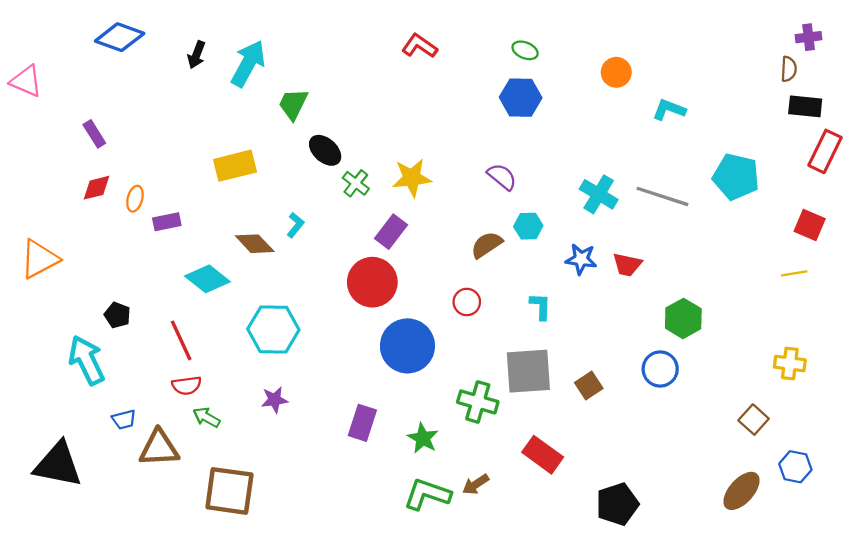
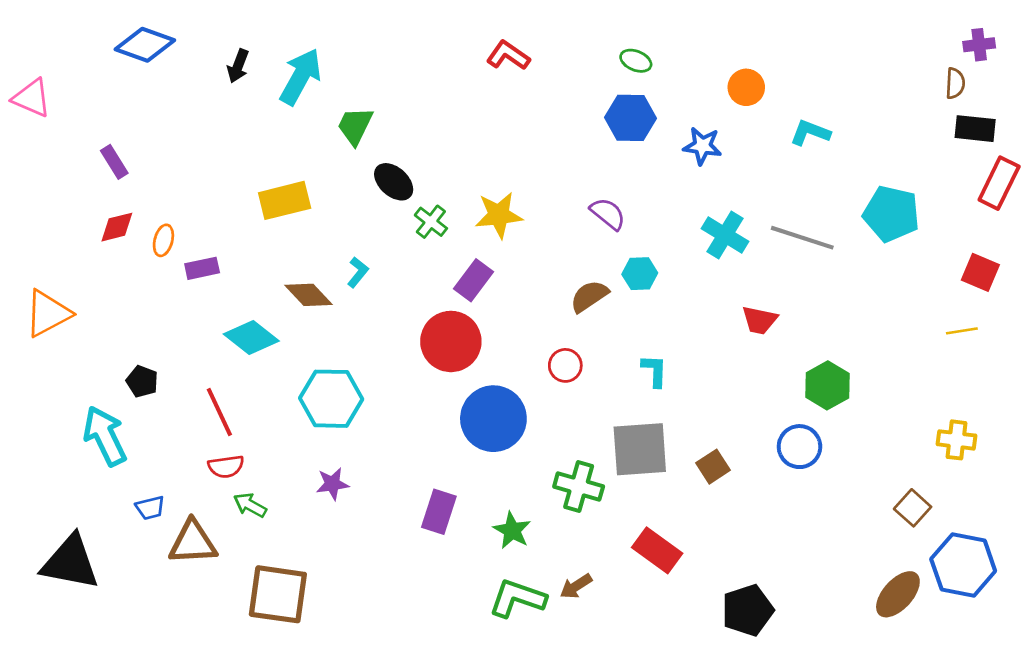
blue star: (581, 259) -> (702, 146), moved
blue hexagon: (795, 467) -> (963, 565), size x1.6

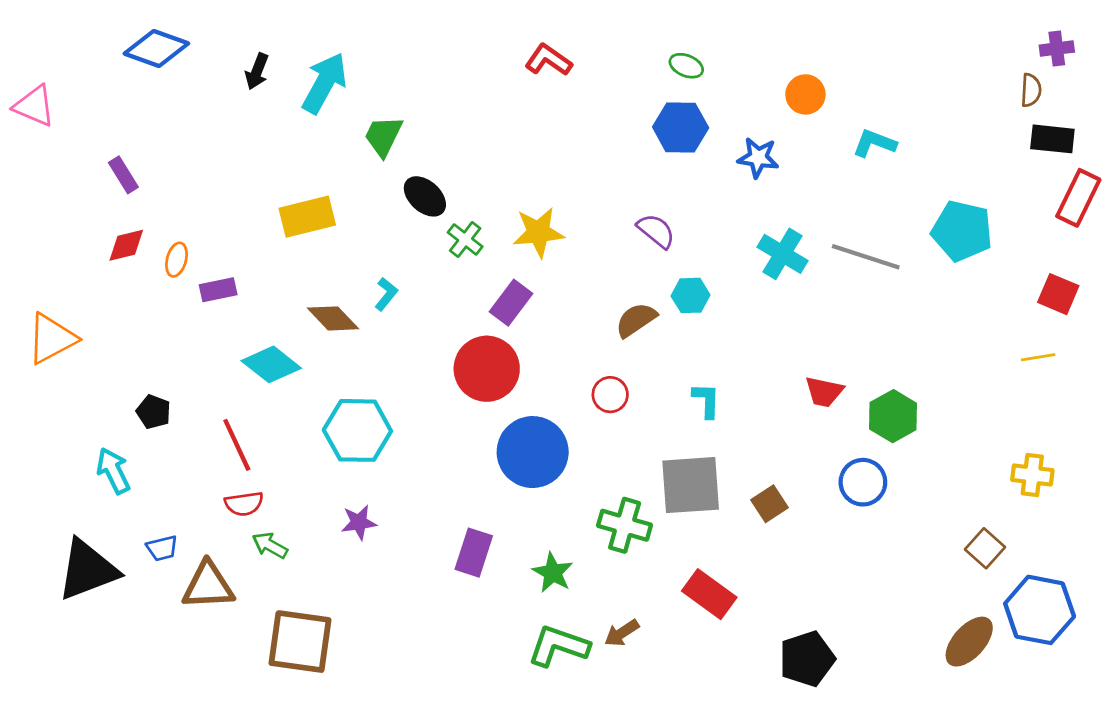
red trapezoid: (760, 320) -> (824, 392), moved
cyan arrow: (105, 436) -> (113, 471), size x0.7
black triangle: (70, 562) -> (87, 570), moved, turned -32

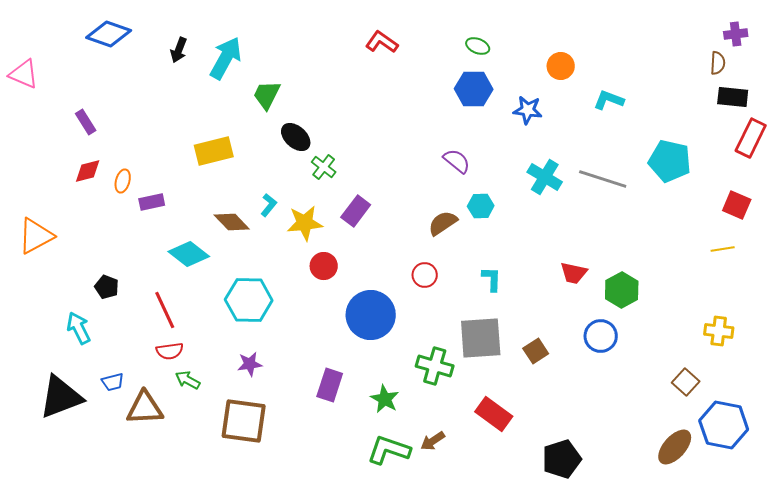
yellow star: (538, 232) -> (305, 223), moved
red circle: (487, 369) -> (324, 266), moved, size x0.6
brown square: (300, 642) -> (244, 421), moved

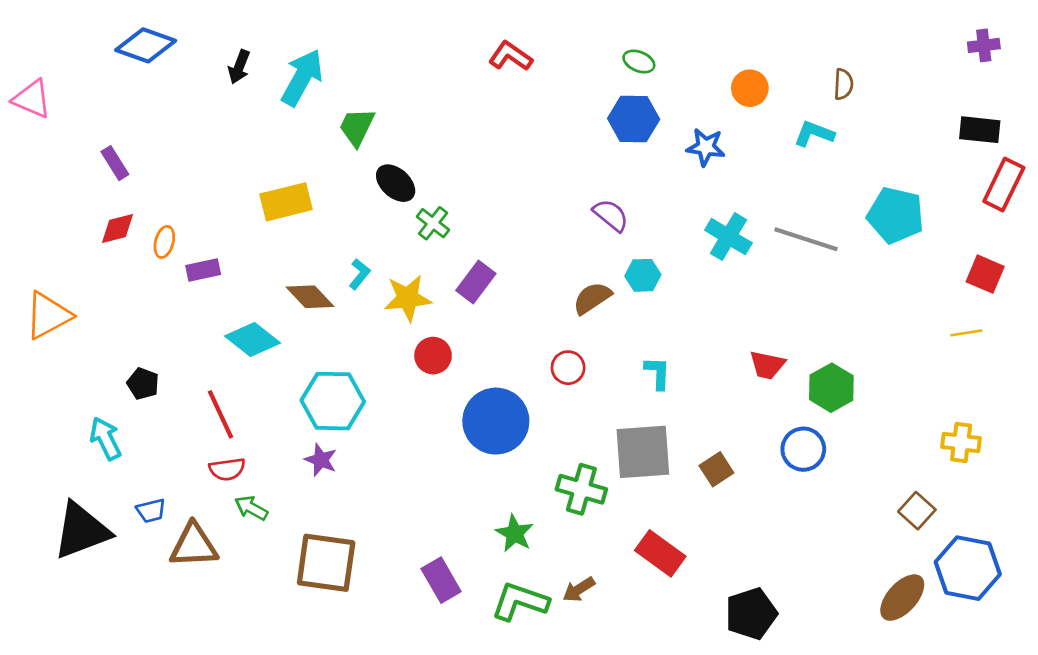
brown semicircle: (718, 63) -> (843, 84), moved
purple star: (250, 364) -> (321, 460), moved, turned 30
purple rectangle: (330, 385) -> (441, 580), moved, turned -48

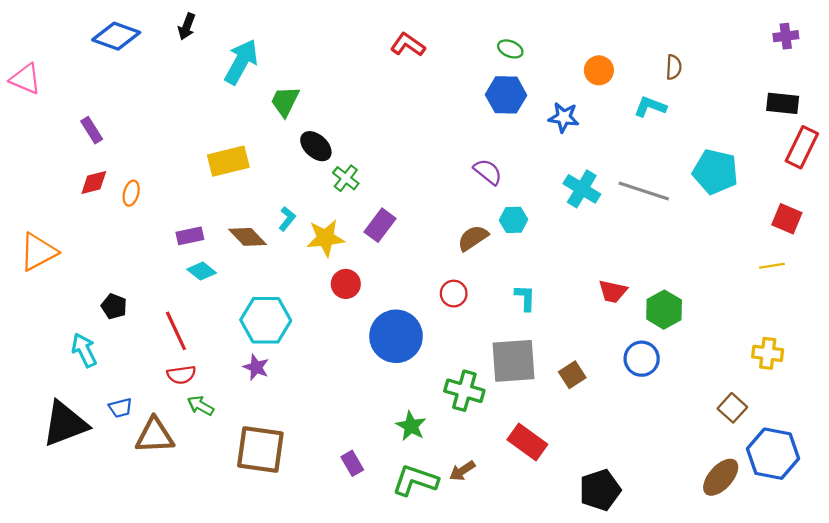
black arrow: (239, 67) -> (187, 27), moved
purple rectangle: (203, 270) -> (190, 236), moved
cyan diamond: (253, 340) -> (202, 271), size x0.7
purple rectangle: (441, 580) -> (352, 463), size x0.7

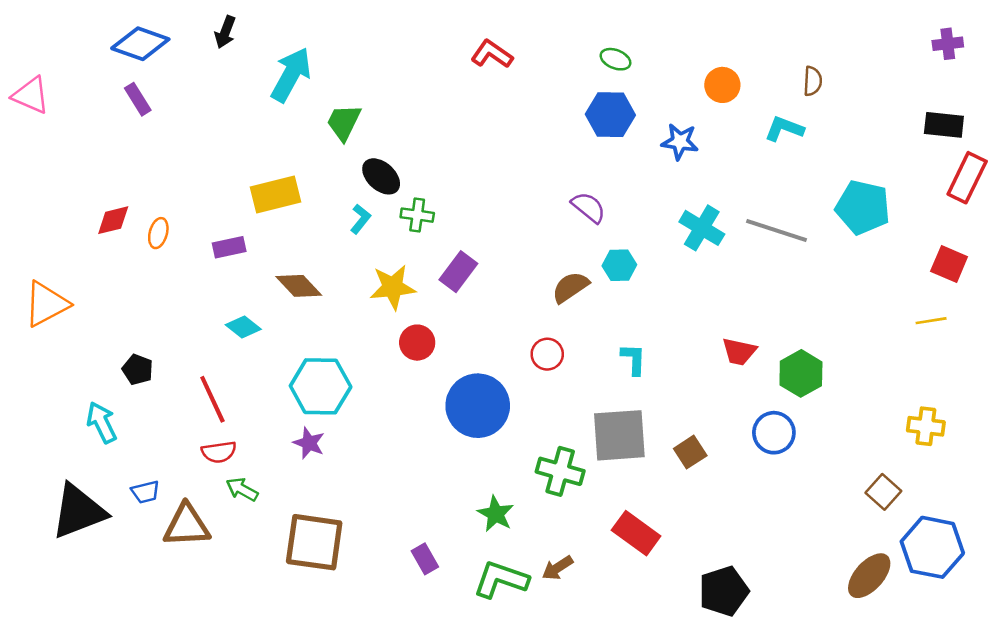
purple rectangle: (92, 130) -> (138, 99), moved
green cross: (346, 178) -> (417, 215), turned -30
cyan L-shape: (287, 219) -> (360, 219), moved
purple rectangle: (190, 236) -> (229, 247), moved

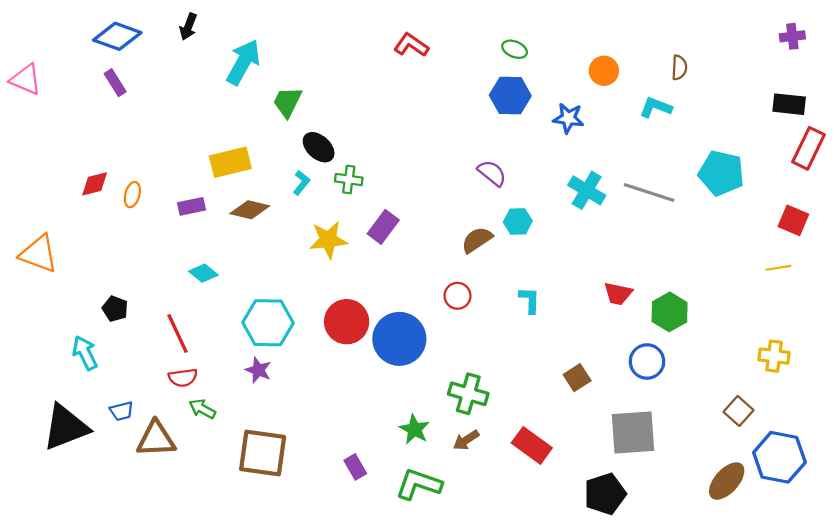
brown diamond: (299, 286) -> (250, 210), moved, turned -33
orange triangle: (46, 304) -> (39, 254), turned 48
red circle: (417, 343) -> (347, 322), moved, size x1.5
gray square: (619, 435) -> (633, 433), moved
brown arrow: (558, 568) -> (466, 440), moved

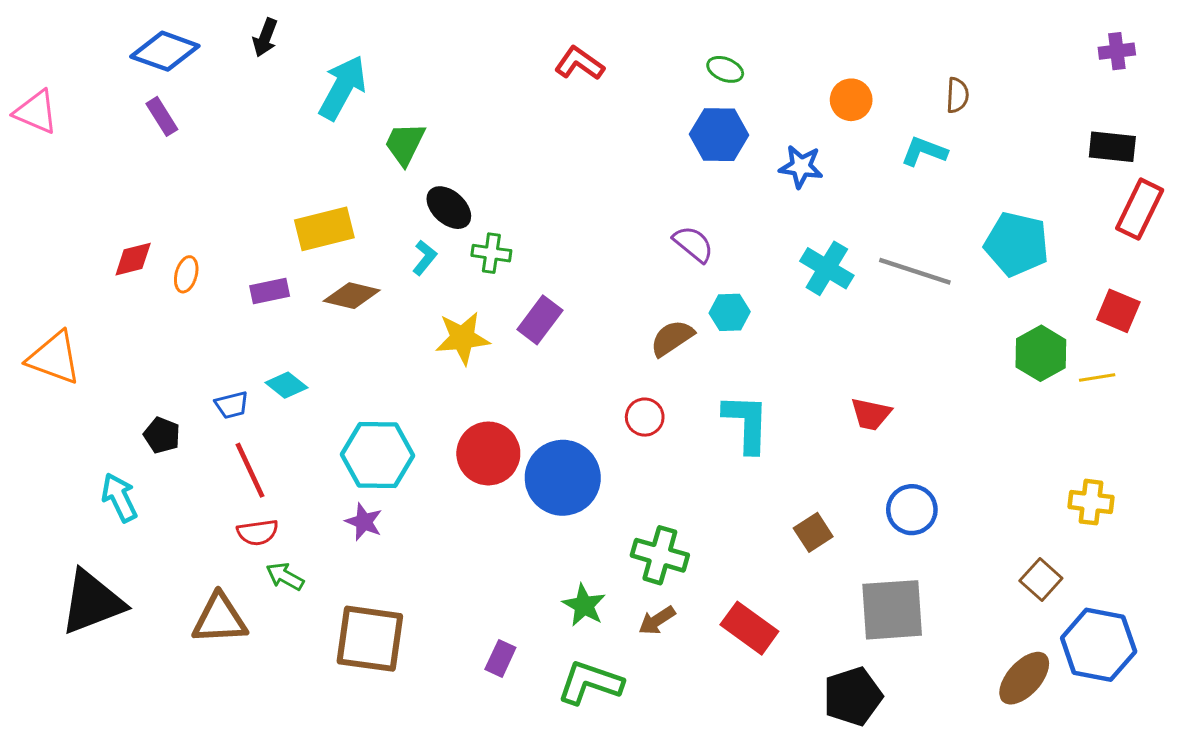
cyan L-shape: (530, 300) -> (746, 423), size x1.6
green hexagon: (670, 312) -> (1041, 353), moved
blue trapezoid: (122, 411) -> (232, 405), moved
purple rectangle: (355, 467) -> (500, 658), turned 55

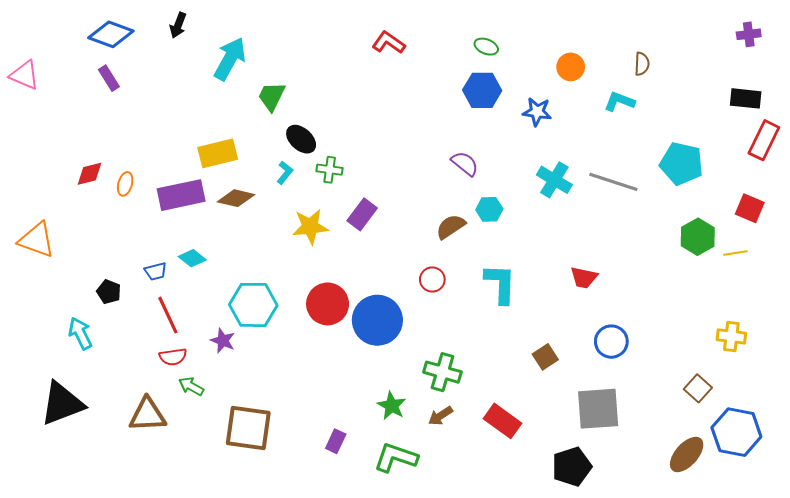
purple rectangle: (270, 291) -> (181, 195), size x1.8
purple star: (364, 522) -> (223, 341), moved

